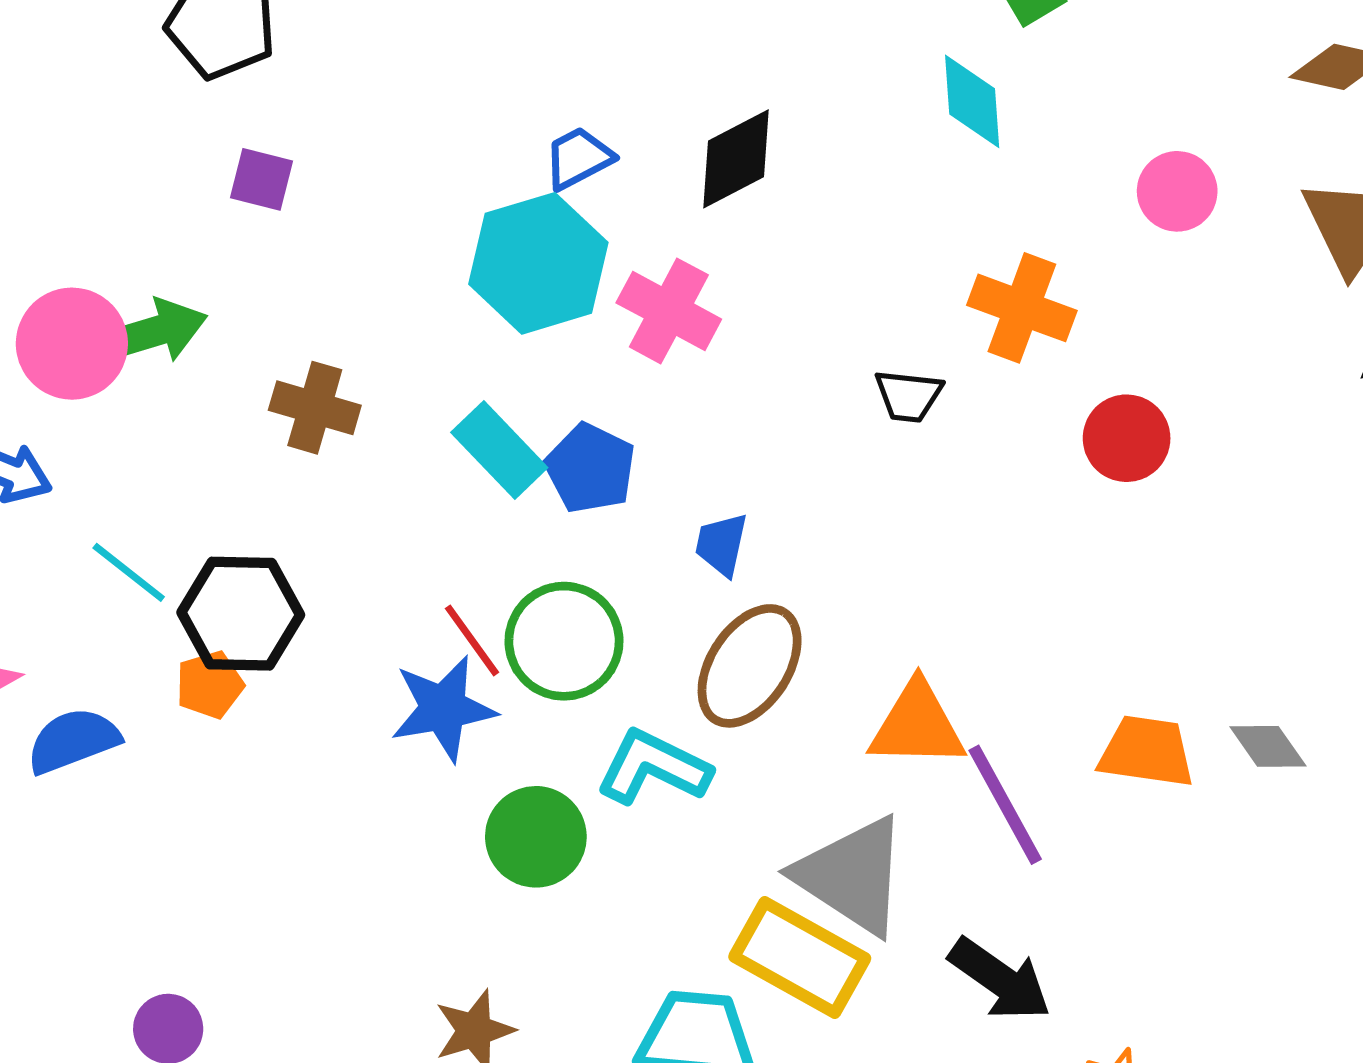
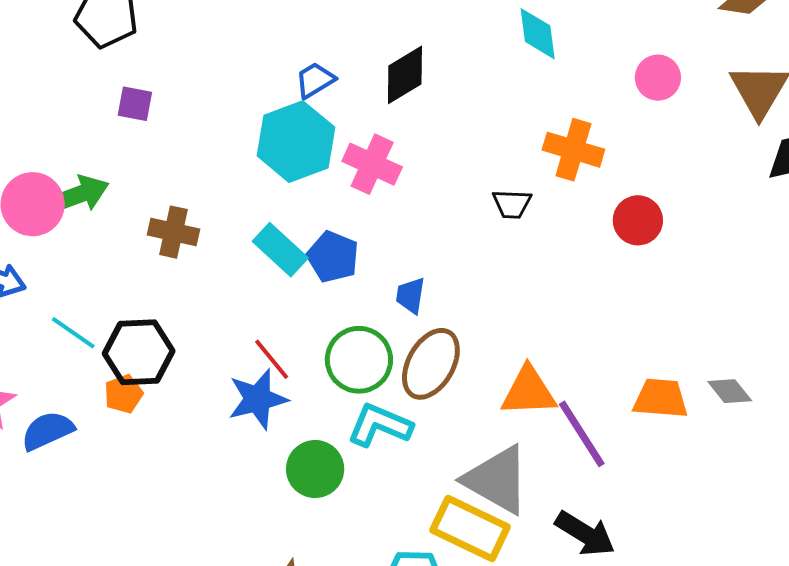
green circle: (564, 641) -> (359, 360), moved

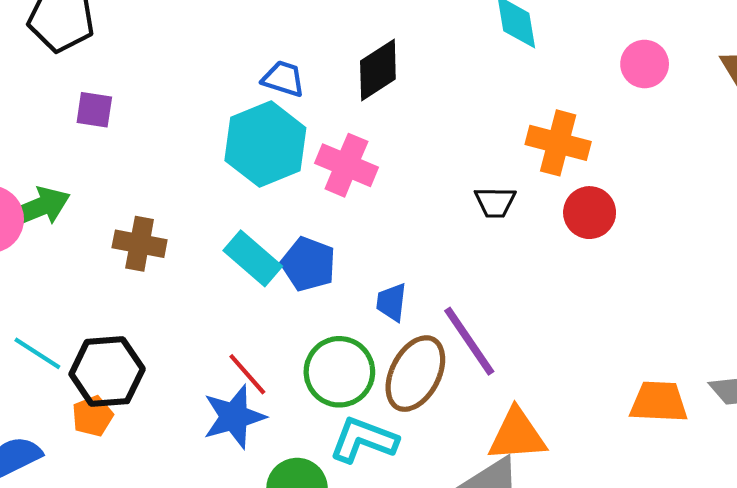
blue trapezoid: (315, 80) -> (283, 79), turned 51
red circle: (638, 220) -> (590, 213), moved
orange triangle: (529, 391) -> (517, 435), moved
purple line: (582, 434) -> (469, 341), moved

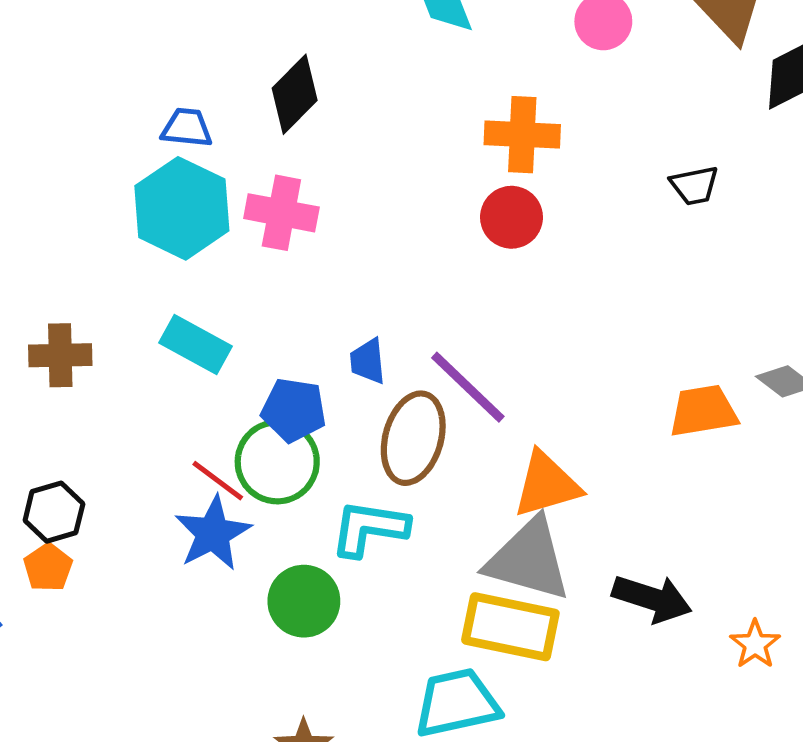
black trapezoid: (495, 202) -> (694, 185), moved
red circle: (590, 213) -> (511, 217), moved
blue pentagon: (308, 264) -> (294, 410), moved
black hexagon: (107, 372) -> (54, 512), size x0.7
green circle: (339, 372) -> (277, 462), moved

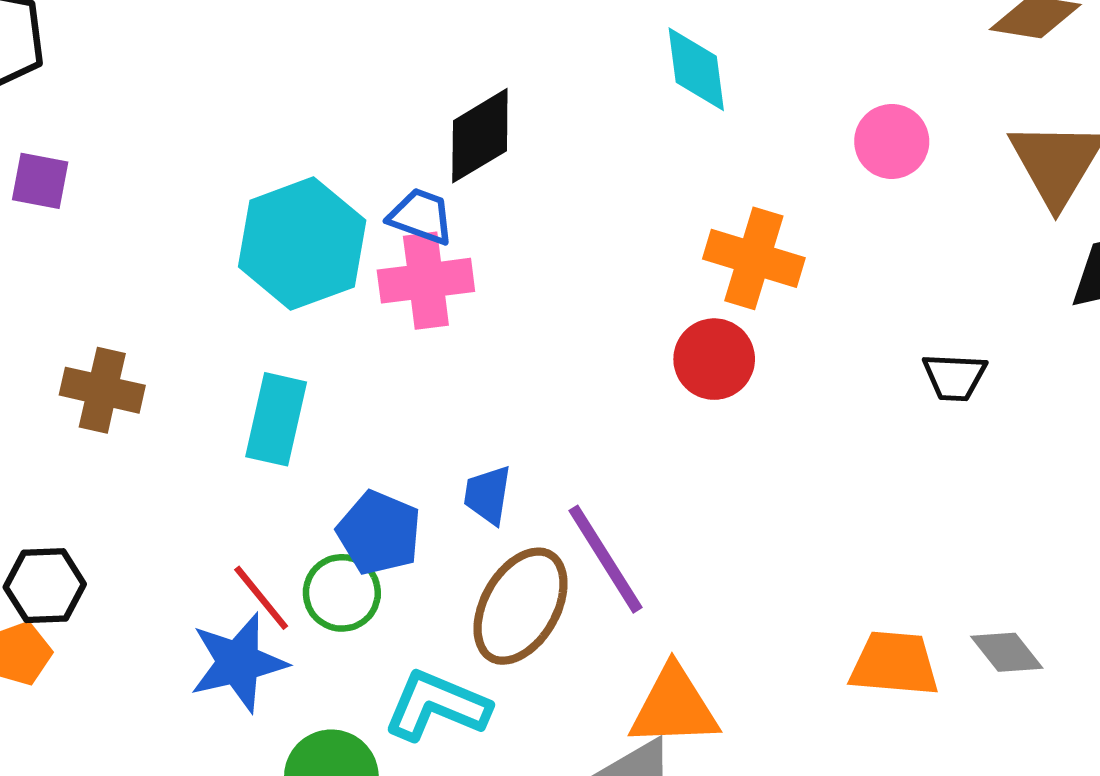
blue trapezoid: (187, 128) -> (421, 216), moved
pink cross: (281, 213) -> (426, 281), turned -32
cyan rectangle: (195, 344) -> (276, 419), turned 60
green circle: (277, 462) -> (342, 593), size x0.7

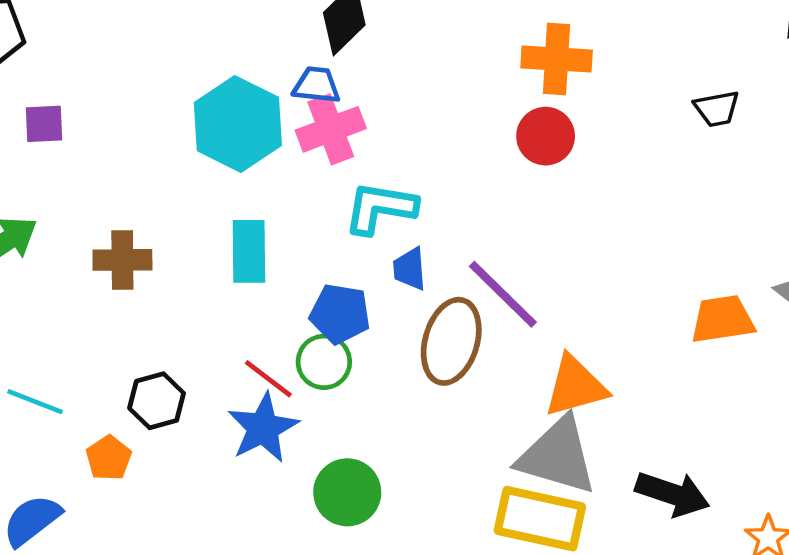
black hexagon: (45, 586) -> (157, 401), moved
cyan L-shape: (437, 706) -> (380, 208), moved

